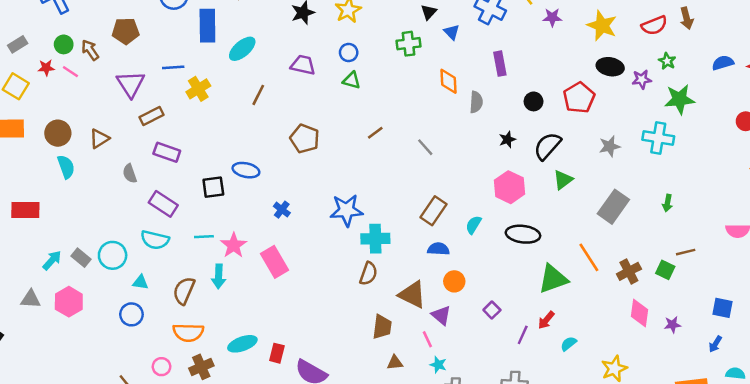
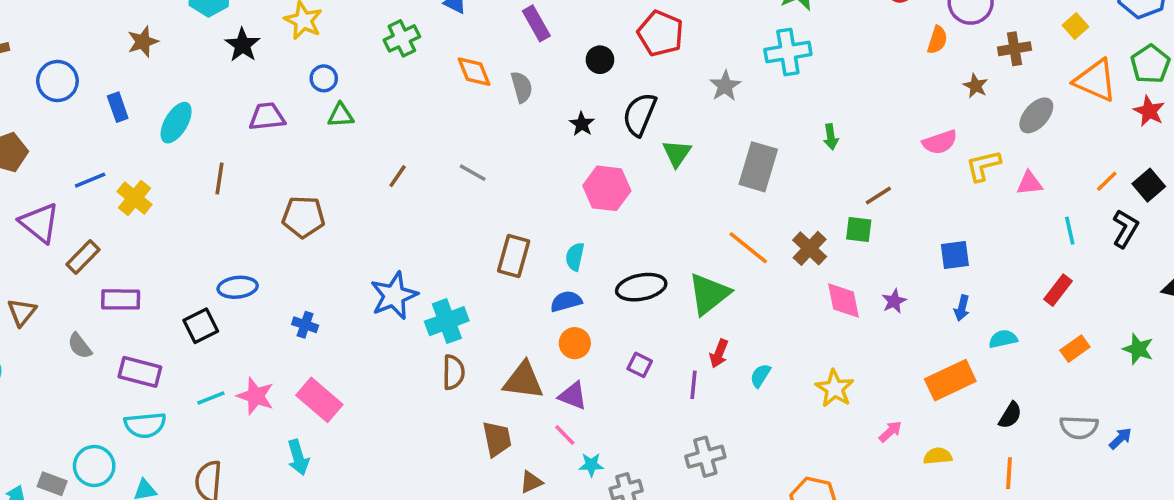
blue rectangle: (207, 26) -> (118, 107), size x0.6
black ellipse: (523, 234) -> (641, 287), moved
blue semicircle: (438, 249) -> (566, 301), moved
cyan arrow: (219, 276) -> (298, 457), moved

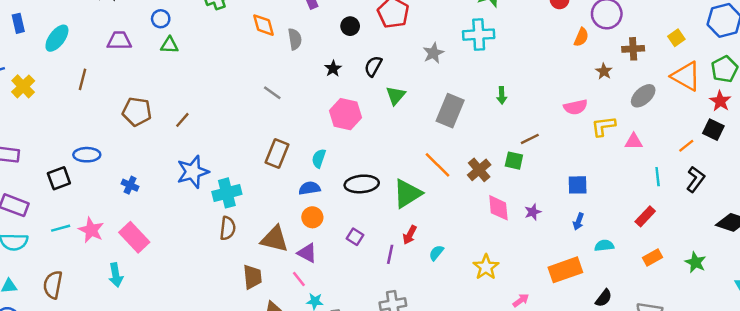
black semicircle: (640, 114) -> (373, 66), size x0.7
gray line: (473, 173) -> (272, 93), moved
brown line: (398, 176) -> (182, 120), moved
black square: (1149, 185) -> (713, 130), moved, turned -30

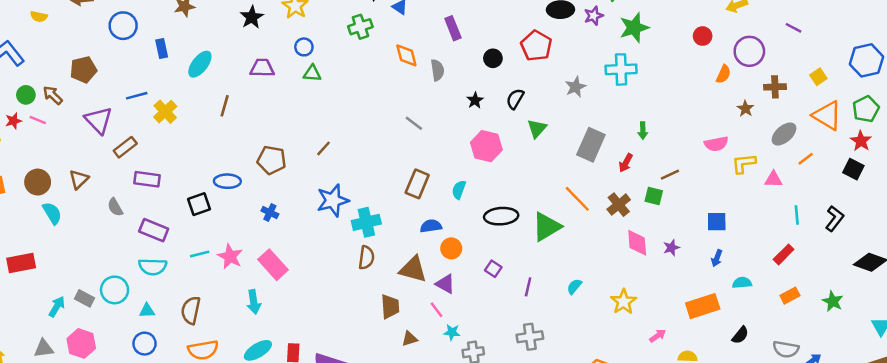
brown pentagon: (137, 112) -> (272, 160), moved
orange line: (686, 146) -> (806, 159), moved
blue semicircle: (309, 188) -> (431, 226), moved
red arrow: (410, 235) -> (626, 163), moved

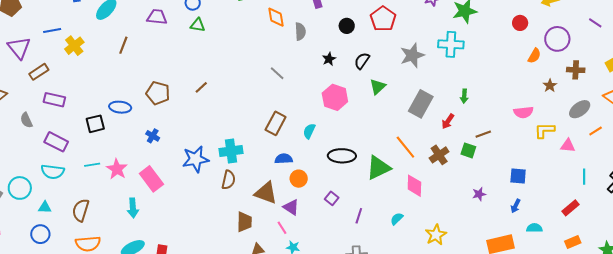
gray star: (575, 87) -> (412, 55), size x1.4
blue star: (333, 200) -> (196, 159), moved
pink diamond: (637, 243) -> (414, 186), moved

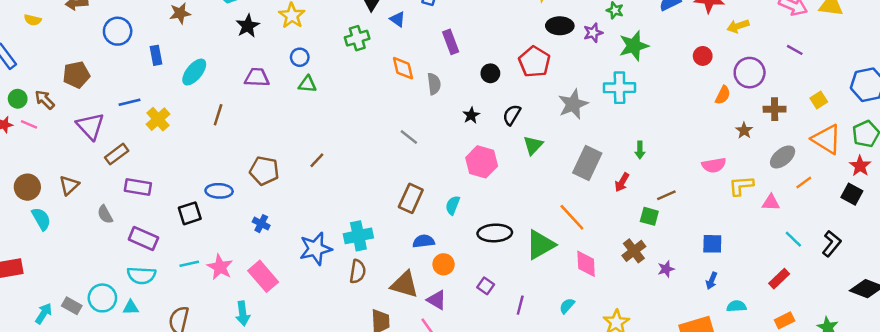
brown cross: (439, 155) -> (634, 251), moved
cyan line: (584, 177) -> (793, 239), turned -42
cyan triangle: (45, 207) -> (131, 307), moved

